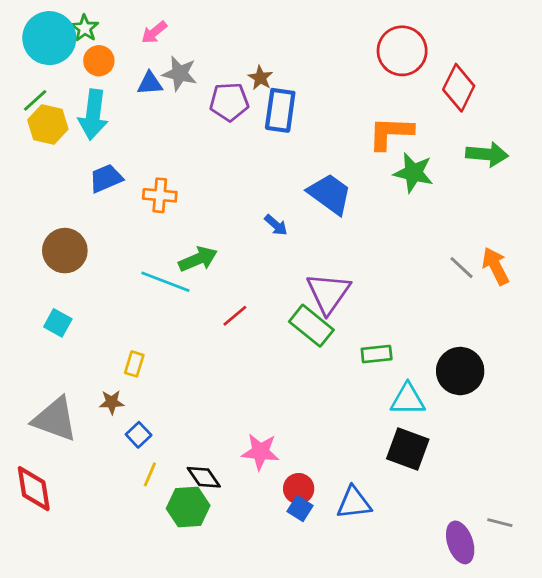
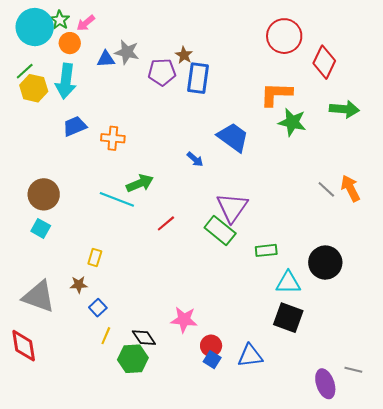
pink arrow: (154, 32) -> (86, 23), moved
brown circle: (65, 251) -> (44, 194), moved

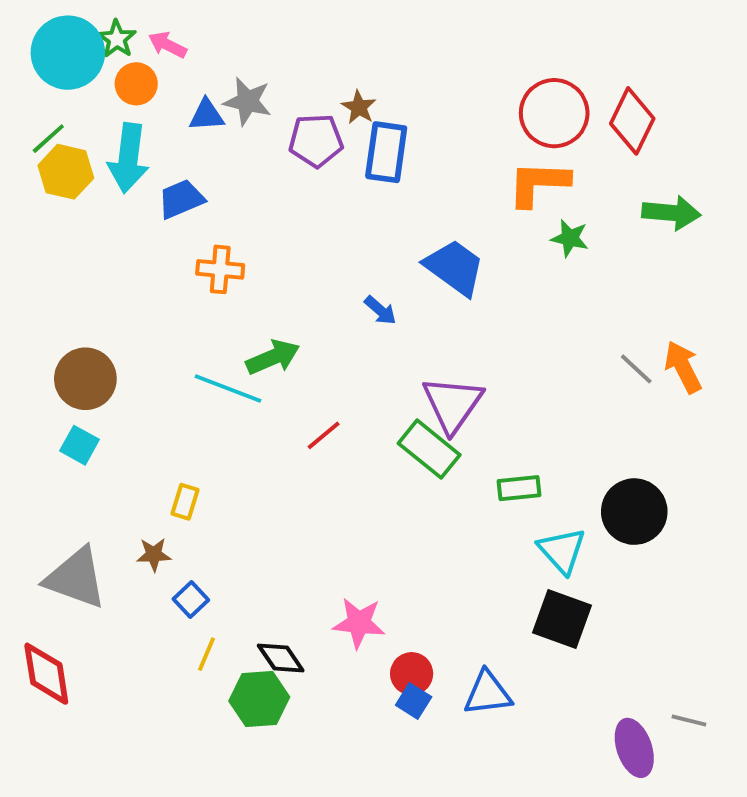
pink arrow: (86, 23) -> (167, 45), turned 66
red circle: (284, 36) -> (554, 113), moved
green star: (292, 122) -> (570, 238), size x0.7
blue trapezoid: (75, 126) -> (181, 199), moved
cyan triangle: (288, 283) -> (562, 551), turned 48

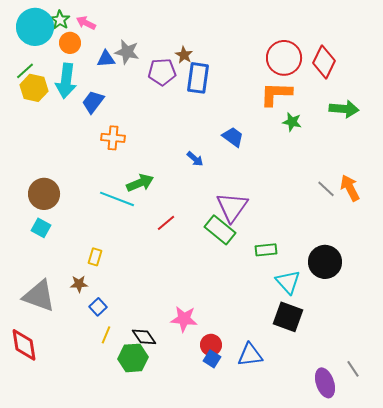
blue trapezoid: (181, 199) -> (93, 102), turned -30
blue trapezoid: (455, 267) -> (233, 137), size x0.7
gray line: (689, 721) -> (353, 369), turned 42

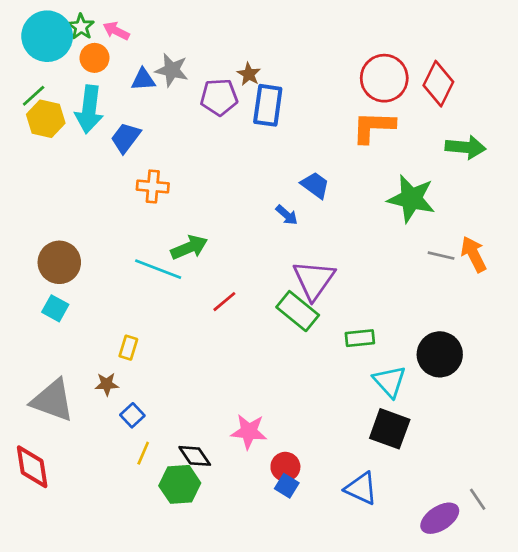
green star: (292, 122) -> (411, 199), moved, size x1.8
blue arrow: (195, 159) -> (287, 215), moved
gray line: (326, 189) -> (441, 256), turned -30
blue triangle: (250, 355) -> (361, 488), moved, turned 32
purple ellipse: (325, 383) -> (440, 518), turned 76

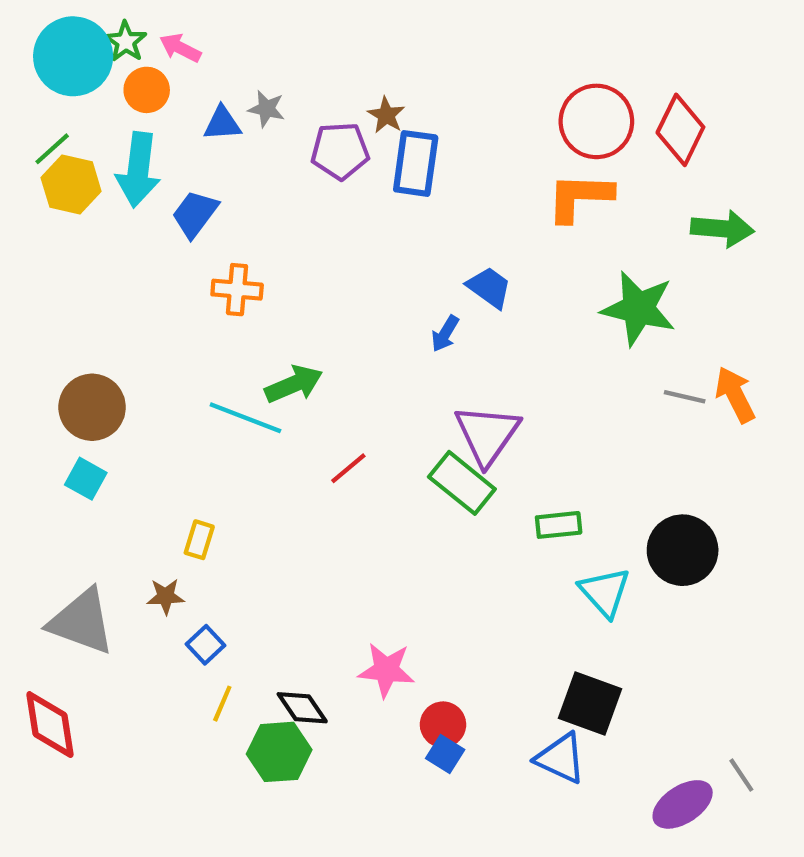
gray star: (172, 70) -> (266, 109), size x0.7
blue arrow: (287, 215) -> (445, 334), turned 80
black square: (390, 429) -> (590, 704), moved

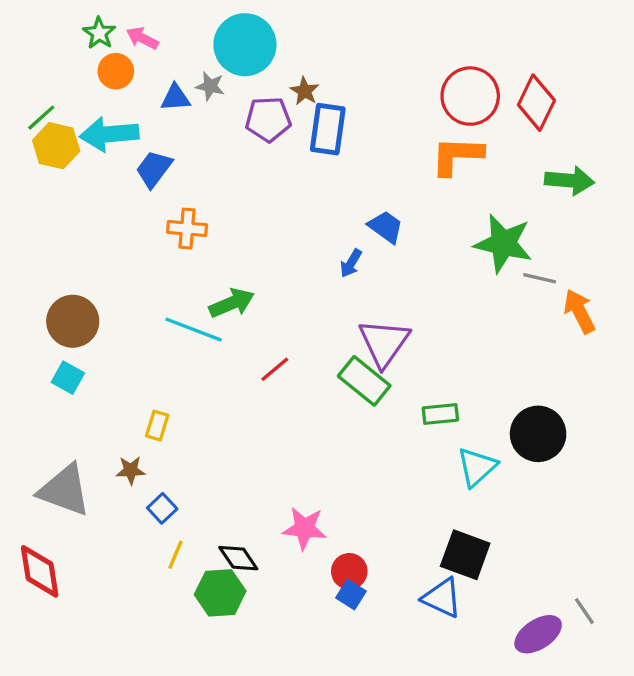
cyan circle: (73, 56) -> (245, 45), moved
cyan arrow: (138, 170) -> (109, 134), turned 78
gray line: (685, 397) -> (540, 278), moved
cyan triangle: (605, 592) -> (477, 467), turned 30

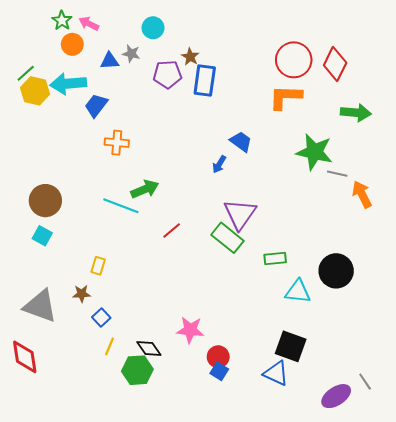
cyan circle: (245, 45) -> (153, 28), size x0.6
cyan triangle: (477, 467) -> (298, 292), turned 48

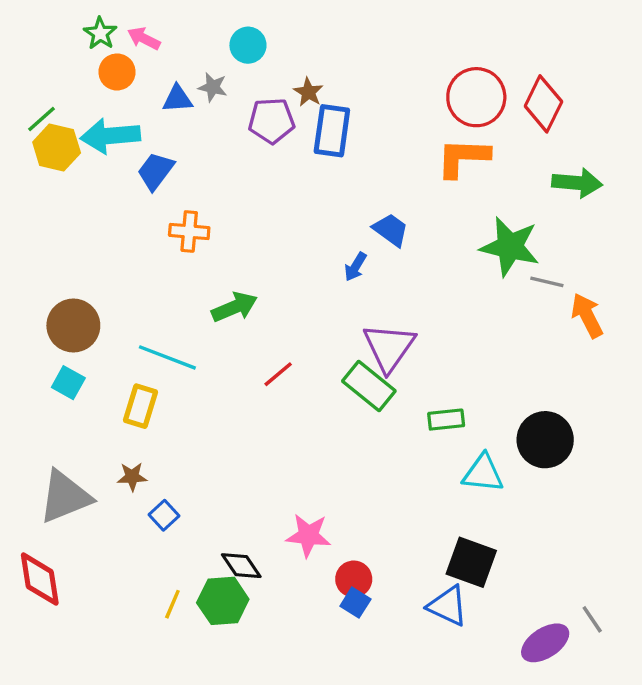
cyan line: (121, 206) -> (167, 357), moved
yellow rectangle: (98, 266) -> (141, 406), moved, size x1.4
gray triangle: (40, 306) -> (65, 497), turned -42
yellow line: (110, 346) -> (172, 604), moved

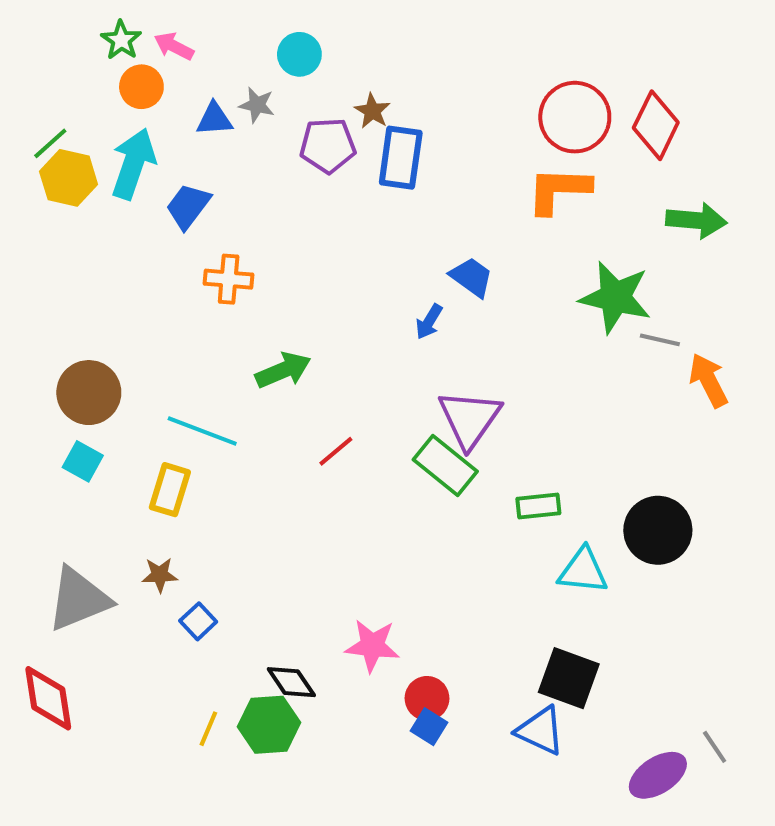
cyan arrow: (110, 136) -> (133, 164), turned 114

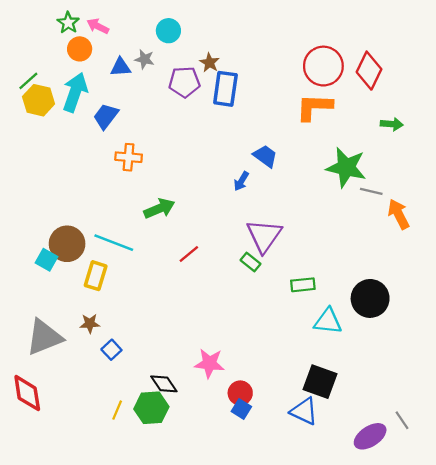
green arrow: (696, 220) -> (392, 124), size x0.7
brown circle: (89, 393) -> (67, 244), moved
green rectangle: (445, 465) -> (250, 262), size x0.6

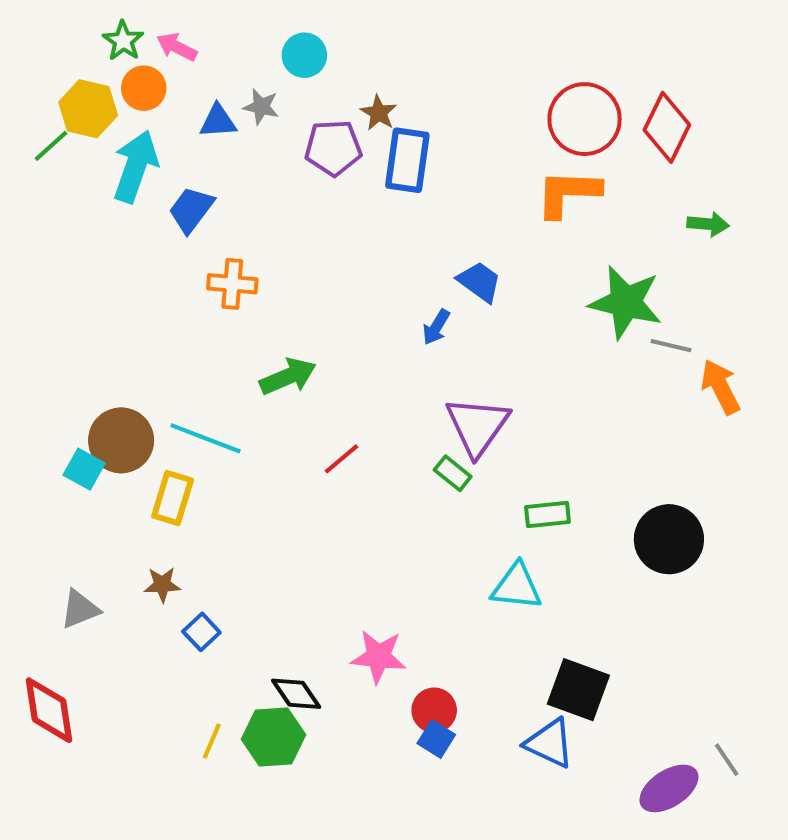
yellow hexagon: (39, 100) -> (88, 109), moved
cyan triangle: (328, 321) -> (517, 587), moved
gray triangle: (44, 337) -> (80, 609), size x0.6

